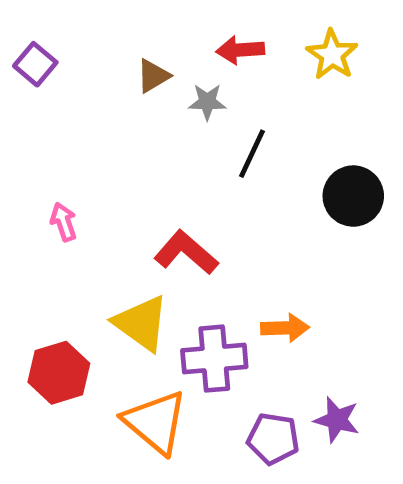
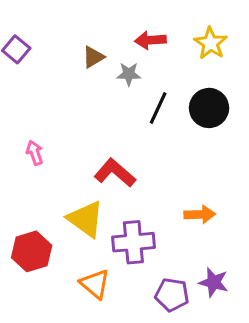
black circle: (353, 196) -> (209, 108), moved
orange arrow: (285, 328) -> (200, 214), moved
orange triangle: (155, 422) -> (95, 284), size x0.7

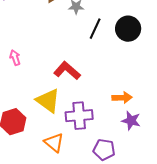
purple star: (214, 282) -> (131, 121), moved

